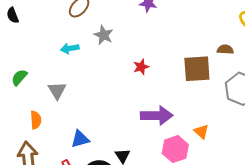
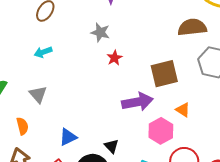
gray star: (104, 35) -> (100, 32), moved
brown semicircle: (225, 49) -> (192, 27), size x1.8
brown square: (197, 69) -> (164, 74), moved

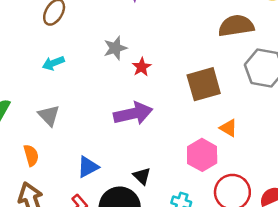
gray star: (100, 32) -> (115, 48), moved, turned -30
purple arrow: (137, 102) -> (133, 114), moved

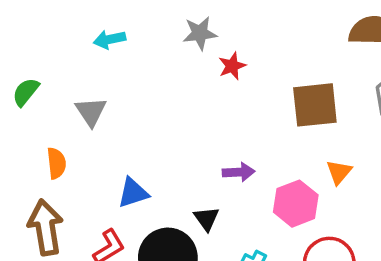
purple arrow: (133, 114) -> (239, 172), moved, size x0.6
orange triangle: (228, 128) -> (339, 172), turned 30

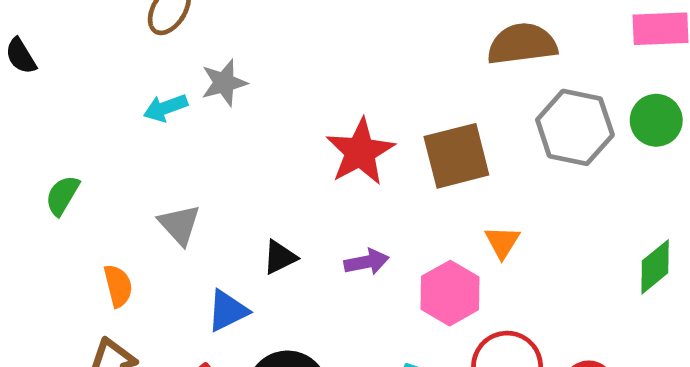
gray star: (200, 33) -> (224, 83), moved
red star: (232, 66) -> (360, 152), moved, size x1.8
gray triangle: (91, 112) -> (179, 225), moved
black triangle: (206, 219) -> (280, 257), moved, turned 48

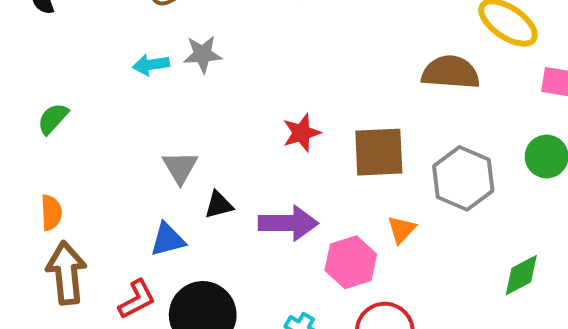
gray hexagon: (575, 127) -> (463, 178), moved
red star: (360, 152) -> (301, 133), size x0.7
gray triangle: (179, 225) -> (180, 167), moved
purple arrow: (367, 262) -> (288, 223), size x1.6
orange semicircle: (118, 286) -> (51, 213), moved

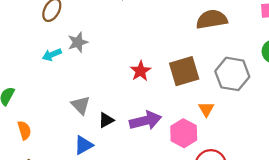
orange semicircle: (51, 213) -> (24, 130), moved

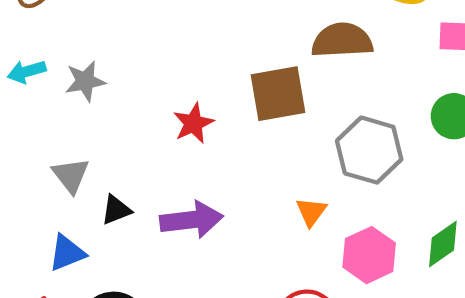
gray star: (78, 42) -> (85, 81), moved
brown square: (184, 71) -> (278, 94), moved
pink hexagon: (184, 133) -> (369, 255), moved

